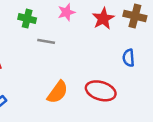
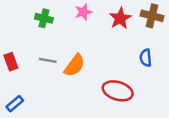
gray line: (46, 41) -> (48, 60), moved
orange semicircle: (58, 92) -> (74, 65), moved

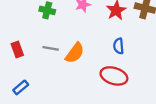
blue semicircle: (146, 58) -> (119, 46), moved

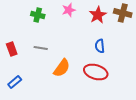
orange semicircle: (75, 53) -> (62, 68), moved

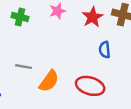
blue semicircle: (100, 46) -> (105, 50), moved
gray line: (41, 48) -> (24, 67), moved

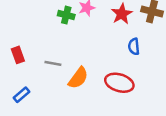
green cross: (20, 17) -> (66, 15), moved

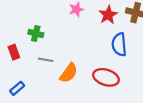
green cross: (66, 15) -> (36, 34), moved
blue semicircle: (134, 46) -> (119, 44), size x1.5

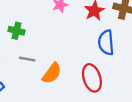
red ellipse: (106, 77) -> (92, 78), turned 55

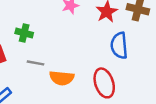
orange semicircle: (52, 73) -> (62, 78), turned 60

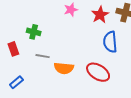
red ellipse: (104, 83) -> (98, 72), turned -40

